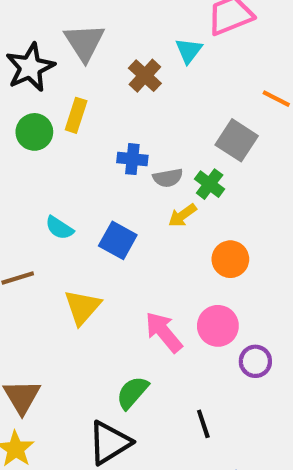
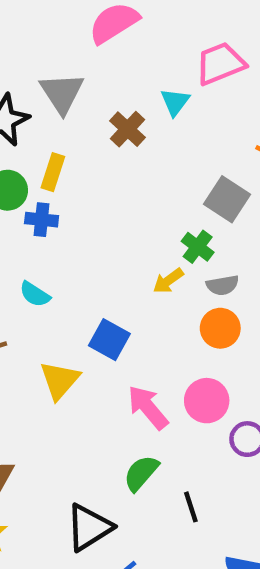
blue cross: (132, 159) -> (42, 220), moved
gray semicircle: (168, 178) -> (223, 285), moved
blue square: (118, 240) -> (109, 340), moved
green semicircle: (132, 393) -> (141, 473), moved

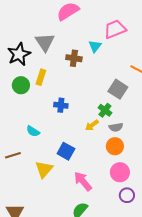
brown cross: (127, 129) -> (74, 58), turned -35
blue cross: (42, 220) -> (61, 105), moved
pink circle: (207, 401) -> (120, 172), moved

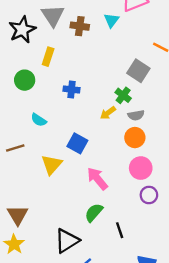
brown cross: (74, 58) -> (80, 26), moved
green circle: (21, 85) -> (25, 80), moved

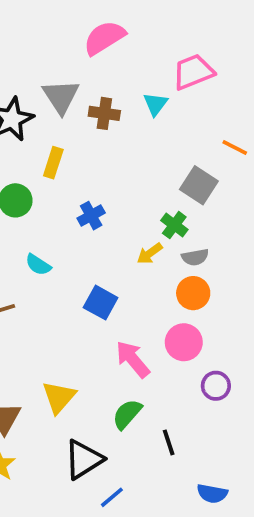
blue cross: (72, 89) -> (91, 216), turned -35
yellow triangle: (52, 165) -> (59, 397), moved
pink circle: (141, 168) -> (184, 342), moved

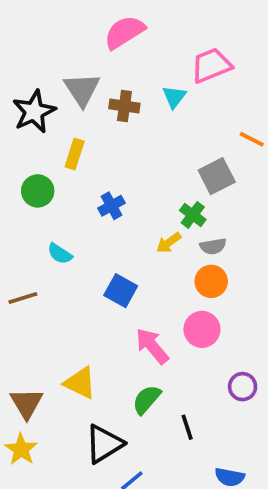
gray square: (199, 185) -> (217, 176), turned 30
purple circle: (216, 386) -> (243, 387), moved
yellow triangle: (59, 397) -> (80, 383), turned -45

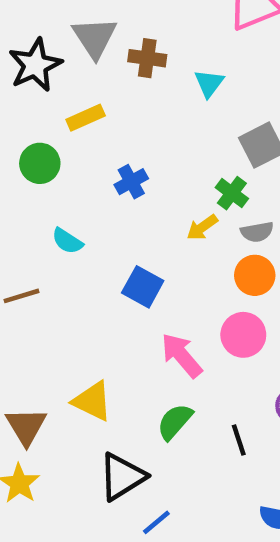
cyan triangle: (174, 97) -> (209, 83), moved
yellow rectangle: (75, 154) -> (86, 118), turned 48
black line: (187, 427) -> (239, 440), moved

